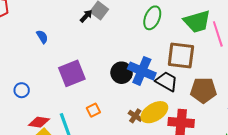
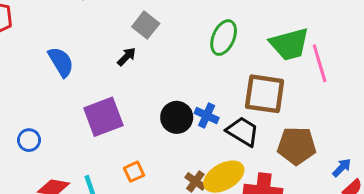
black arrow: (86, 16) -> (127, 57), moved
blue semicircle: (42, 37) -> (61, 62), size x1.5
blue cross: (142, 71) -> (207, 115), size x0.6

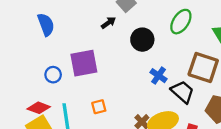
blue semicircle: (61, 62) -> (46, 25), moved
black circle: (177, 117) -> (142, 40), moved
blue circle: (29, 140) -> (53, 75), moved

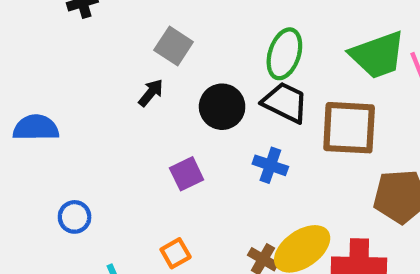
blue semicircle: (46, 25) -> (36, 128), turned -55
purple square: (84, 63) -> (187, 174), moved, size x0.6
black trapezoid: (182, 92) -> (285, 102), moved

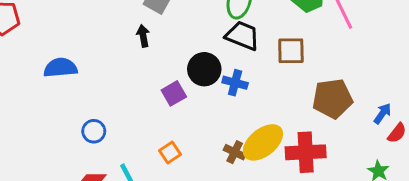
black arrow: (151, 93) -> (143, 36), turned -45
black circle: (222, 107) -> (204, 69), moved
brown square: (349, 128) -> (291, 51), size x0.7

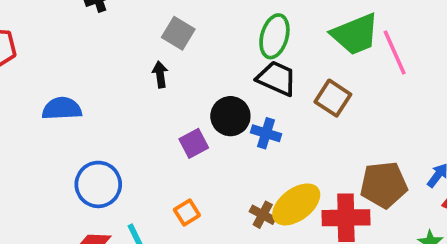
brown square: (291, 51) -> (333, 98), turned 32
brown pentagon: (333, 99) -> (384, 185), moved
blue circle: (94, 131) -> (98, 184), size x1.6

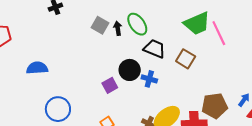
green ellipse: (274, 36) -> (137, 24), moved, turned -50
black arrow: (160, 74) -> (118, 28), moved

